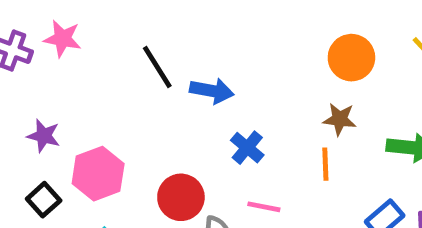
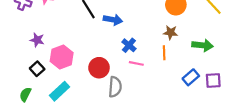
pink line: (264, 207) -> (136, 63), moved

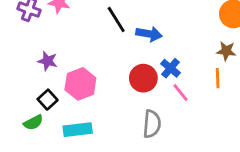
pink line: (136, 63) -> (180, 92), turned 40
red circle: (99, 68) -> (143, 78), moved
cyan rectangle: (60, 91) -> (78, 130), turned 36
green semicircle: (25, 94) -> (33, 122), moved, turned -144

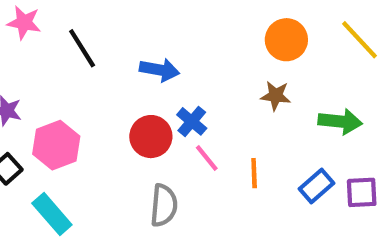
black line: (116, 20) -> (82, 48), moved
orange line: (218, 78) -> (254, 173), moved
cyan rectangle: (78, 130) -> (52, 214), turned 56

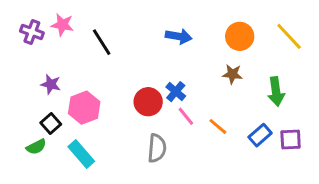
blue arrow: (159, 70) -> (179, 36), moved
green arrow: (340, 121) -> (276, 92), turned 76
orange line: (254, 173) -> (218, 126), turned -48

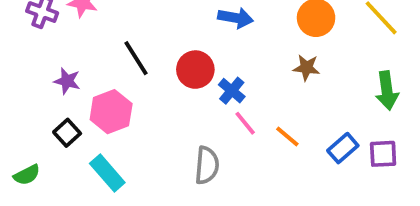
black line: (102, 42) -> (136, 58), moved
green arrow: (276, 92) -> (387, 91), moved
red circle: (148, 102) -> (195, 70), moved
green semicircle: (36, 147) -> (27, 175), moved

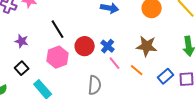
brown star: (306, 68) -> (147, 46), moved, size x1.5
red circle: (195, 70) -> (85, 46), moved
pink hexagon: (111, 112) -> (58, 57), moved

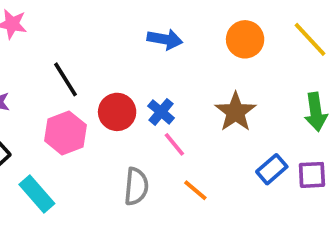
brown star: (147, 46) -> (236, 112), turned 30
orange line: (137, 70) -> (195, 190), moved

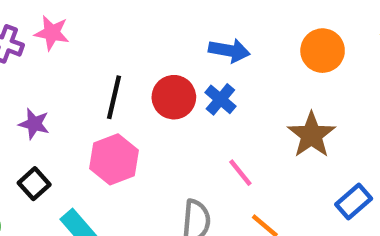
black line: (65, 79) -> (114, 97), turned 45
red circle: (117, 112) -> (174, 97), moved
blue cross: (161, 112) -> (220, 99), moved

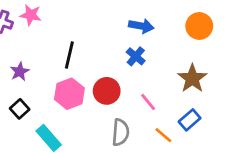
red circle: (174, 97) -> (107, 91), moved
purple star: (34, 124) -> (20, 72), turned 30
blue rectangle: (354, 201) -> (190, 120), moved

